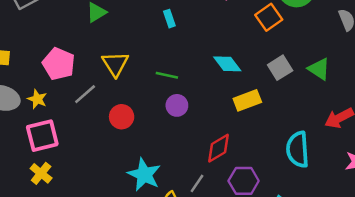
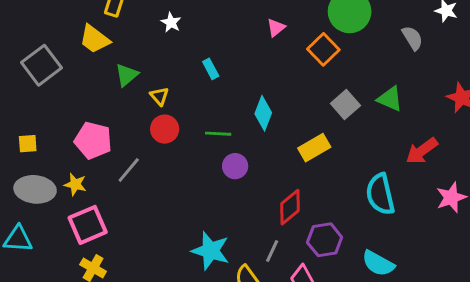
yellow triangle: (115, 64) -> (159, 96), moved, size x0.6
cyan diamond: (227, 64) -> (263, 113), moved, turned 68
red circle: (122, 117) -> (165, 129), moved

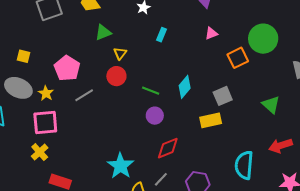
cyan rectangle: (211, 69) -> (162, 35), moved, turned 32
gray square: (345, 104) -> (223, 96), moved
red diamond: (290, 207) -> (168, 148), moved

